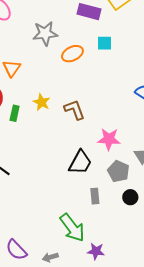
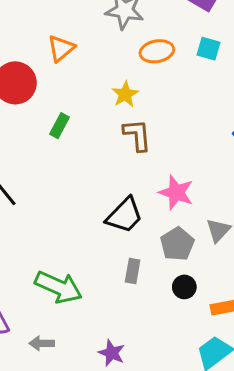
yellow star: (42, 102) -> (125, 94), moved
green rectangle: (15, 113) -> (60, 126), moved
green arrow: (72, 228) -> (59, 287), moved, turned -44

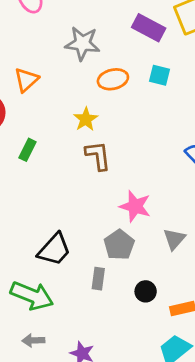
black trapezoid: (124, 215) -> (54, 249), moved
gray pentagon: (177, 244) -> (119, 245), moved
gray arrow: (42, 343) -> (33, 340), moved

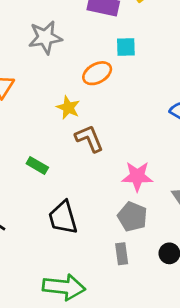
orange ellipse: (113, 79) -> (97, 73), moved
green rectangle: (27, 150) -> (37, 165), moved, turned -70
black trapezoid: (54, 249) -> (63, 218), moved, turned 138

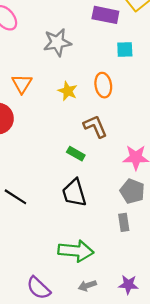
orange ellipse: (97, 73) -> (103, 85), moved, turned -70
yellow star: (68, 108) -> (68, 91), moved
green rectangle: (37, 165) -> (76, 154), moved

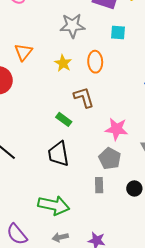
gray star: (57, 42) -> (72, 26), moved

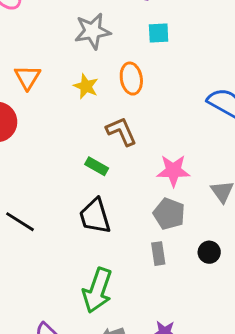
green arrow: (54, 205) -> (97, 290), turned 104

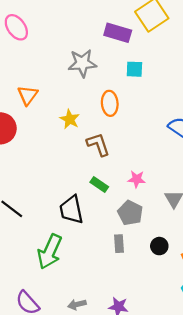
yellow star: (86, 86) -> (70, 119), moved
green rectangle: (97, 166) -> (99, 184), moved
pink star: (173, 171) -> (137, 179), size x0.7
green arrow: (97, 290) -> (50, 252), moved

